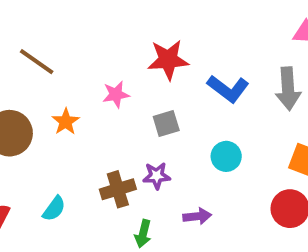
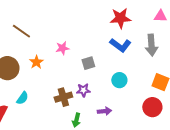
red star: (168, 60) -> (120, 18), moved
cyan semicircle: (54, 209) -> (22, 98), moved

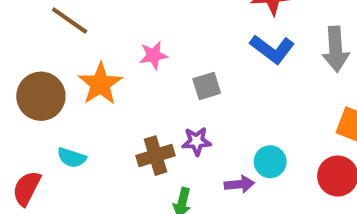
orange star: (36, 62) -> (100, 84), size x1.5
cyan circle: (119, 80) -> (270, 162), moved
cyan semicircle: (22, 98) -> (72, 158), turned 72

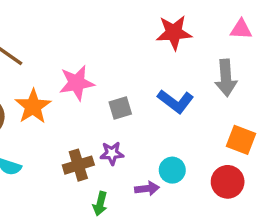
blue L-shape: (272, 49) -> (176, 101), moved
pink star: (153, 55) -> (77, 83), size x1.5

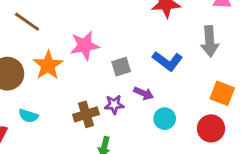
purple arrow: (147, 189) -> (144, 93), moved, turned 30

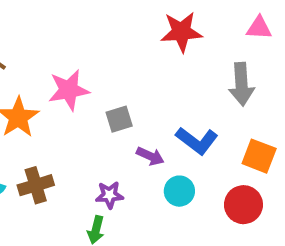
blue L-shape: (167, 61) -> (197, 141), moved
purple star: (114, 105) -> (109, 195), moved
brown cross: (86, 114) -> (36, 185), moved

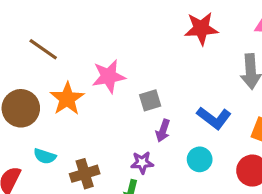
purple arrow: (150, 156) -> (163, 131), moved, turned 85
brown cross: (36, 185) -> (85, 174), moved

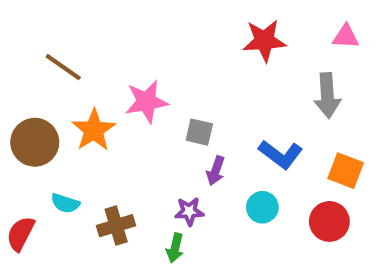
gray square: (150, 100) -> (199, 132), turned 30

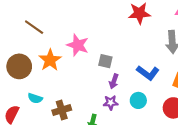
pink star: (147, 102) -> (78, 45), turned 30
purple star: (189, 211) -> (111, 103), moved

